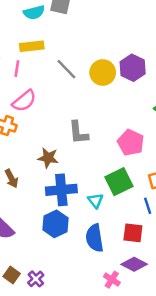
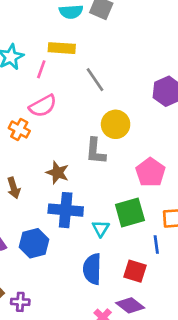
yellow circle: (103, 72) -> (116, 124), moved
blue hexagon: (55, 224) -> (34, 243), moved
purple cross: (36, 279) -> (20, 302), turned 35

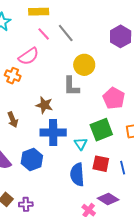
pink line: (41, 69) -> (44, 34), moved, turned -56
blue line: (156, 245) -> (123, 168), moved
red square: (135, 271) -> (101, 164), moved

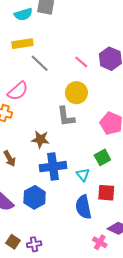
gray line: (66, 33) -> (40, 63), moved
pink line: (44, 34) -> (81, 62), moved
green square: (101, 130) -> (102, 157), size x0.7

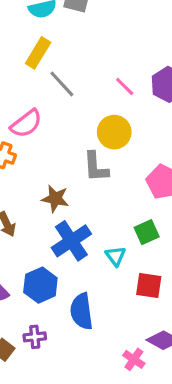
yellow rectangle: (22, 44) -> (38, 53), turned -54
blue cross: (53, 167) -> (71, 241), turned -30
blue semicircle: (83, 207) -> (82, 311), moved
purple cross: (34, 244) -> (35, 337), moved

